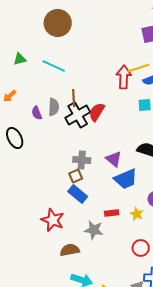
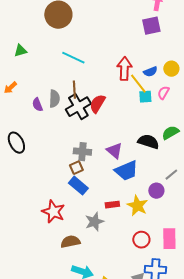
cyan line: (54, 66) -> (73, 58), moved
yellow line: (139, 68) -> (138, 84), moved, turned 70
black ellipse: (15, 138) -> (16, 143), moved
yellow star: (137, 214) -> (137, 206), size x1.5
gray star: (94, 230) -> (94, 222), turned -30

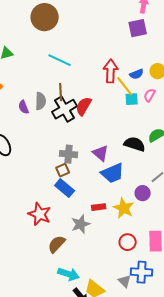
brown semicircle: (70, 242) -> (57, 244), turned -36

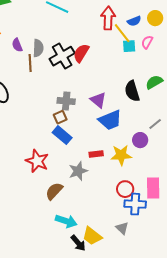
brown line: (61, 92) -> (30, 63), moved
purple semicircle: (24, 107) -> (17, 45), moved
black semicircle: (135, 144) -> (132, 91), turned -125
yellow star: (124, 208) -> (121, 155), turned -30
blue cross: (142, 272) -> (135, 204), moved

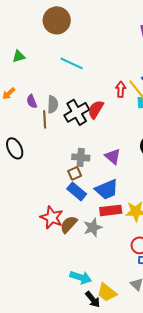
red arrow: (108, 18) -> (121, 89), moved, size x0.7
blue trapezoid: (110, 120) -> (107, 189), moved
red rectangle: (96, 154) -> (111, 210), size x1.5
brown semicircle: (54, 191) -> (69, 224), moved

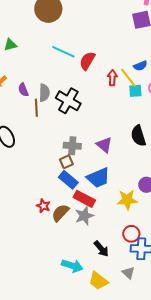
red semicircle: (96, 109) -> (87, 61), moved
black cross: (77, 112) -> (68, 101), turned -30
red rectangle: (111, 210) -> (84, 199), moved, turned 35
red star: (52, 217) -> (43, 206), size x0.6
black arrow: (93, 299) -> (101, 249), moved

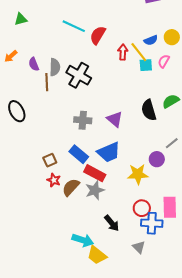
brown square: (66, 162) -> (50, 160), moved
yellow trapezoid: (98, 281) -> (97, 255), moved

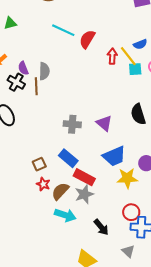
black cross: (79, 75) -> (16, 82), moved, size x0.7
blue trapezoid: (109, 152) -> (114, 156), moved
cyan arrow: (83, 240) -> (65, 215), moved

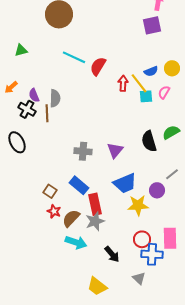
purple triangle: (104, 123) -> (115, 150), turned 30
brown square: (39, 164) -> (50, 191), turned -32
red rectangle: (84, 177) -> (95, 204), turned 50

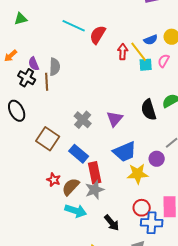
gray cross: (83, 151) -> (83, 120), turned 36
brown square: (50, 191) -> (48, 139), moved, size x1.6

